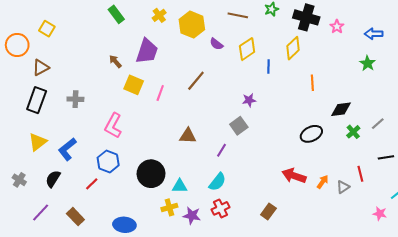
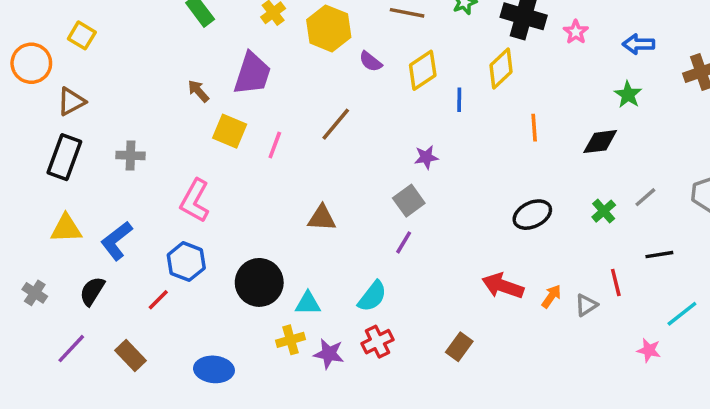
black diamond: (341, 109) -> (600, 142), moved
yellow triangle: (38, 142) -> (66, 229), turned 36
purple line: (221, 150) -> (404, 242), moved

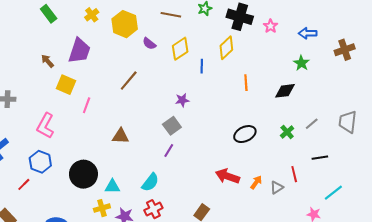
pink line: (275, 145) -> (87, 105), moved

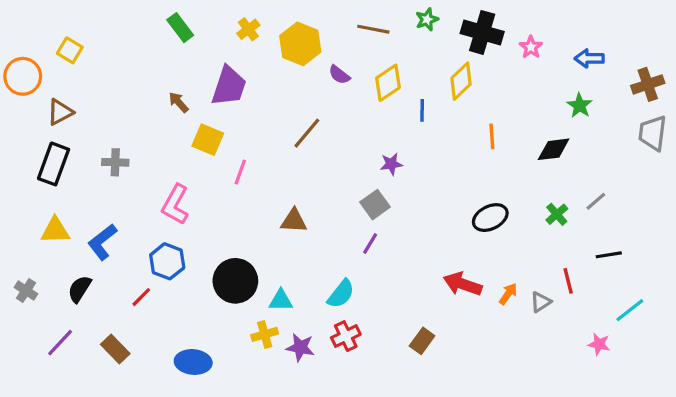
gray trapezoid: (348, 122) -> (653, 133), moved

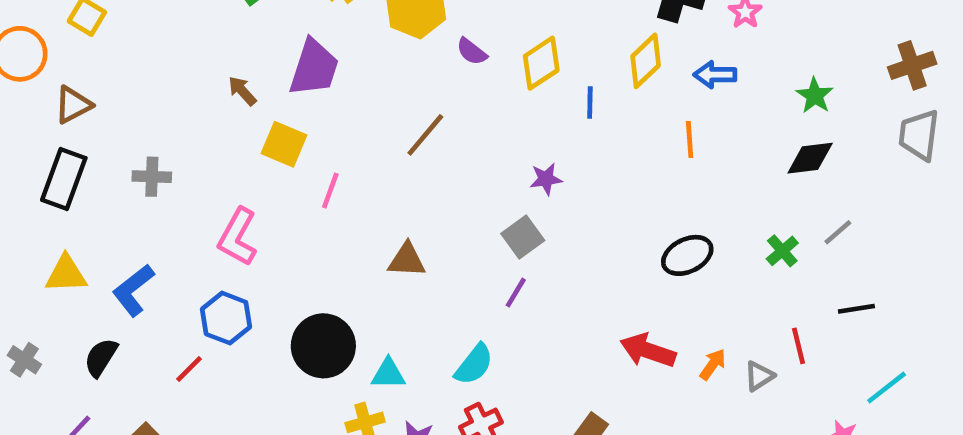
blue arrow: (589, 58) -> (715, 75), moved
black diamond: (554, 149) -> (810, 158), moved

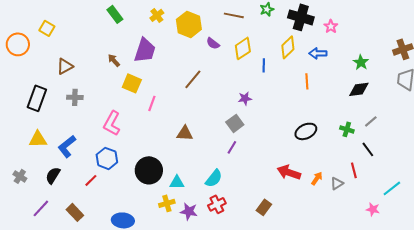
brown triangle: (73, 105) -> (65, 66), moved
green cross: (782, 251) -> (347, 129), turned -32
black line: (856, 309) -> (368, 149), moved, turned 63

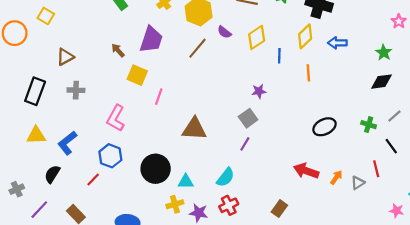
pink star: (331, 26) -> (399, 21), moved
brown line: (193, 79) -> (198, 48), moved
orange line: (307, 81) -> (308, 73), moved
brown triangle: (185, 133) -> (194, 129), size x1.4
gray cross: (20, 176) -> (17, 189), moved, turned 32

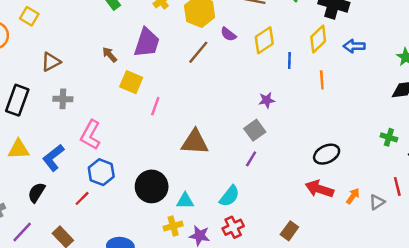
pink L-shape: (116, 118) -> (90, 135), moved
black ellipse: (324, 127) -> (327, 154), moved

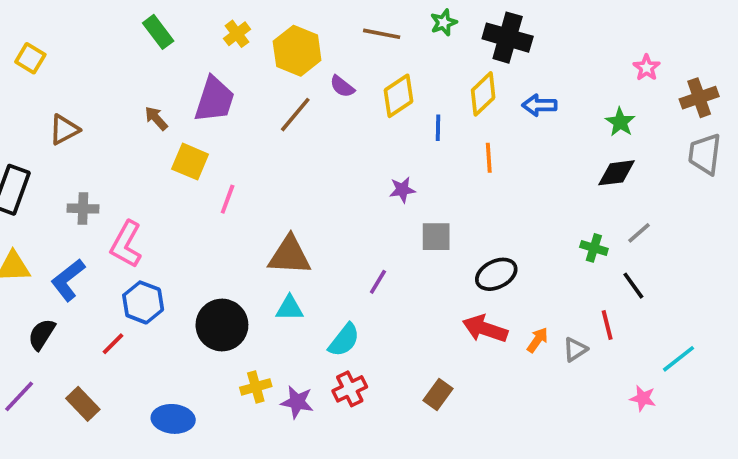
gray cross: (63, 99) -> (83, 209), moved
gray square: (255, 130) -> (436, 237), moved, turned 36
cyan triangle: (185, 201) -> (290, 308), moved

